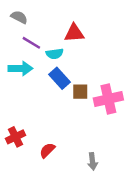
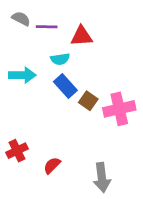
purple line: (31, 43) -> (47, 27), moved, turned -30
brown square: (80, 92) -> (88, 101), turned 35
gray arrow: (92, 161) -> (102, 178), size x1.5

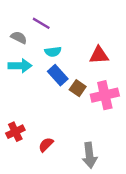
gray semicircle: (21, 19) -> (19, 37), moved
purple line: (47, 27) -> (41, 23), turned 30
red triangle: (82, 36) -> (99, 55), moved

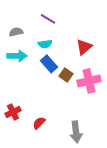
purple line: (41, 23) -> (48, 19), moved
gray semicircle: (19, 37) -> (16, 32), turned -40
red triangle: (99, 55) -> (84, 47), turned -36

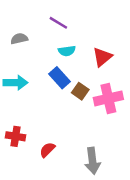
cyan semicircle: (45, 44) -> (67, 51), moved
cyan arrow: (17, 56) -> (16, 83), moved
red cross: (13, 112) -> (16, 136), turned 35

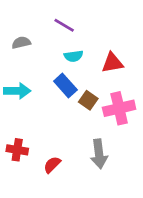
red triangle: (102, 57) -> (112, 63), turned 30
gray arrow: (92, 161) -> (99, 154), moved

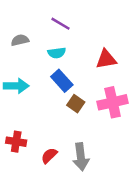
cyan semicircle: (74, 56) -> (57, 53), moved
brown square: (88, 100) -> (76, 104), moved
gray arrow: (99, 154) -> (81, 157), moved

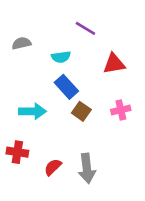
purple line: (61, 24) -> (85, 28), moved
cyan arrow: (16, 86) -> (32, 111), moved
pink cross: (113, 102) -> (121, 110), size x0.6

